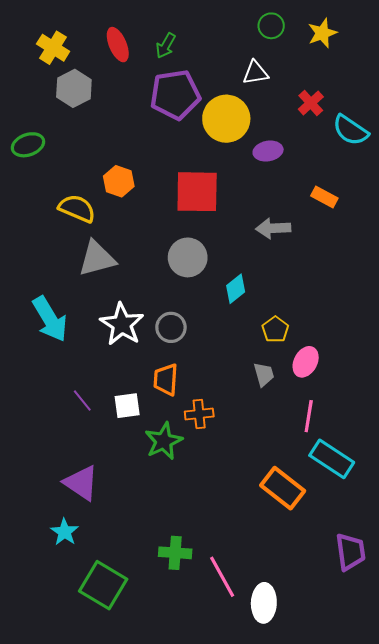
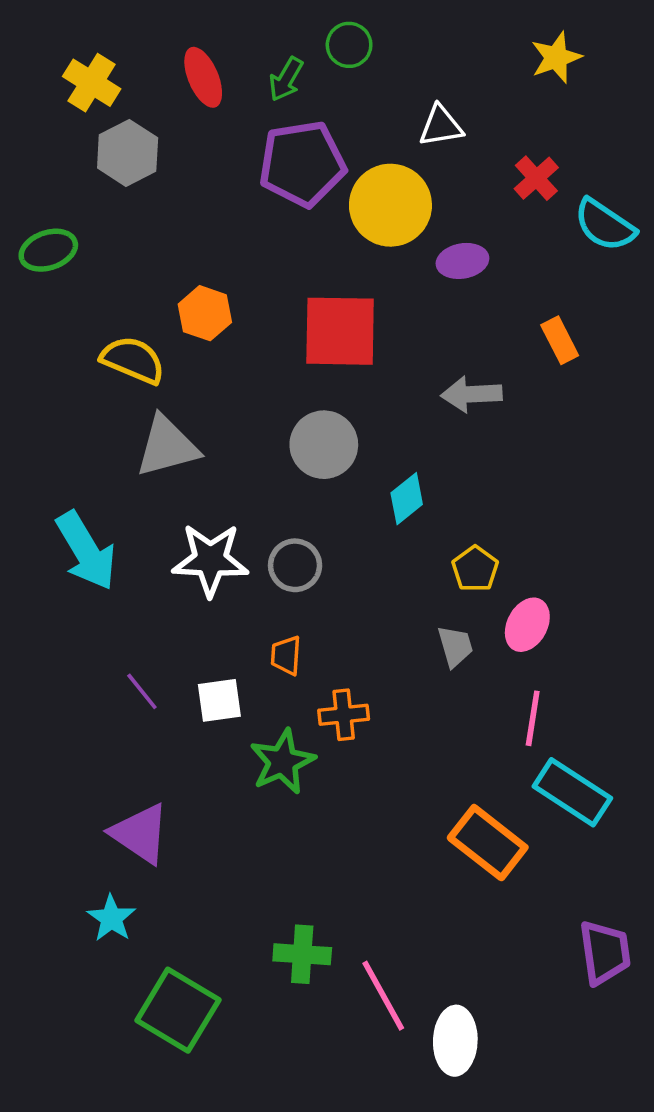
green circle: (271, 26) -> (349, 45), moved
orange rectangle: (324, 197) -> (560, 340), turned 35
white star: (122, 324) -> (210, 560), turned -30
orange trapezoid: (166, 380) -> (286, 655), size x0.7

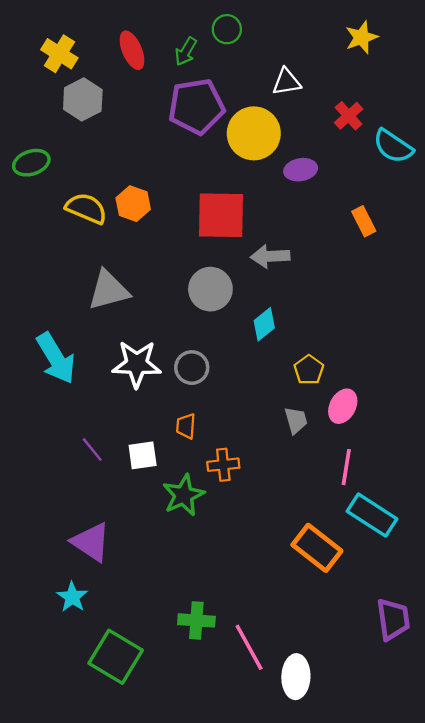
yellow semicircle: (133, 360) -> (86, 208), moved
gray arrow: (471, 394) -> (270, 256), moved

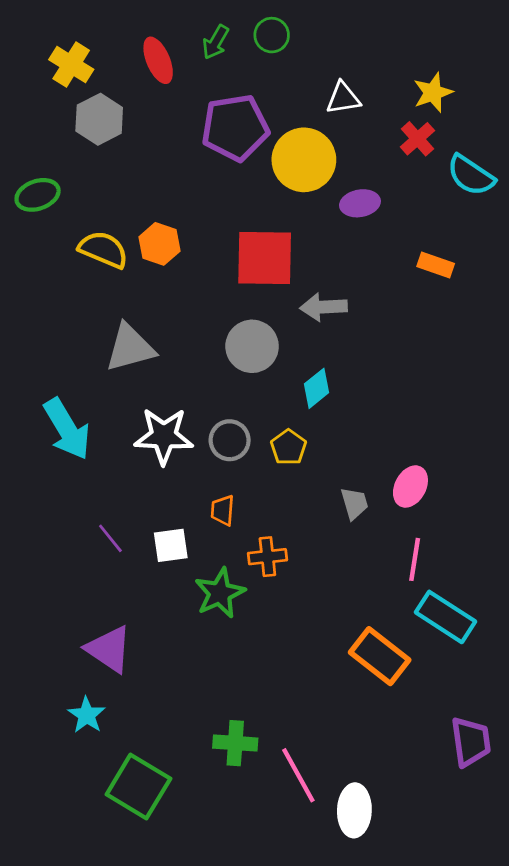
yellow star: (361, 37) -> (433, 93), moved
green arrow: (186, 51) -> (216, 42), moved
orange rectangle: (364, 221) -> (436, 265), turned -44
yellow pentagon: (309, 370) -> (288, 447), moved

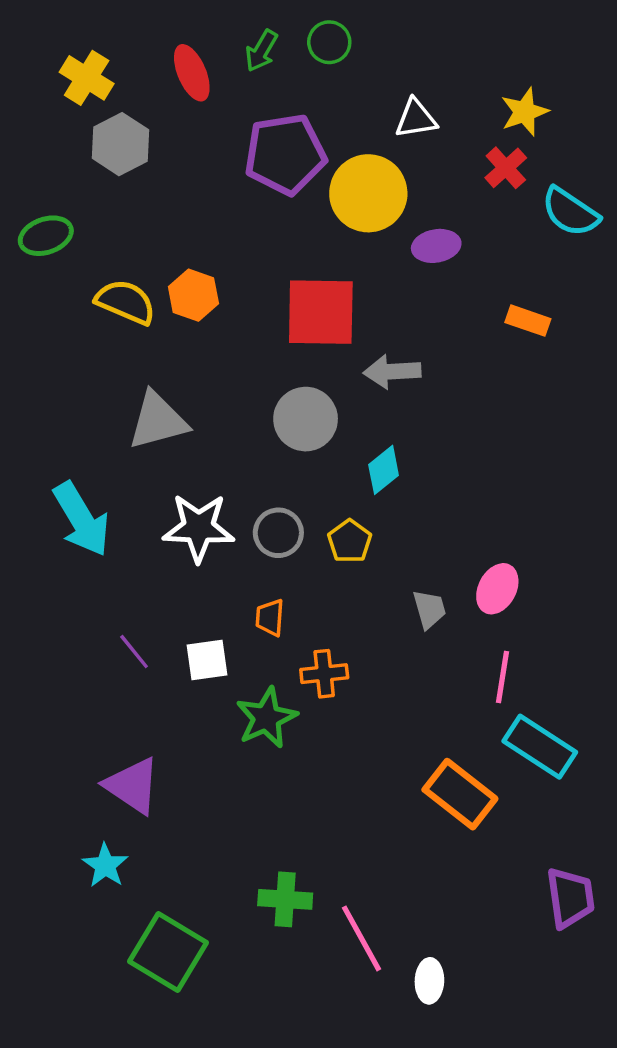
white ellipse: (354, 810) -> (429, 981), size x0.7

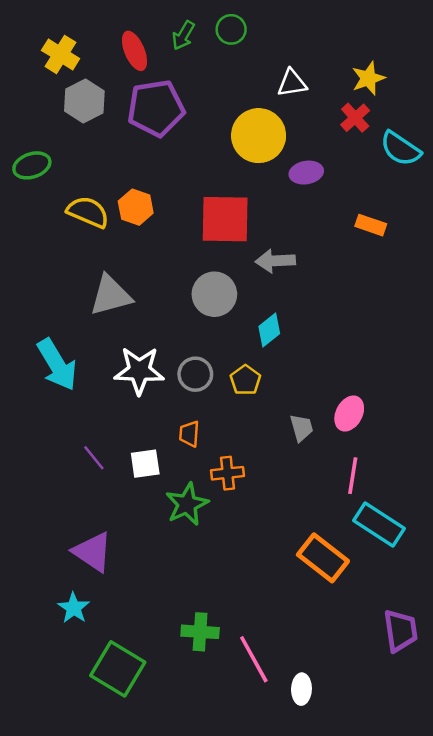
purple pentagon: (285, 154) -> (156, 108), moved

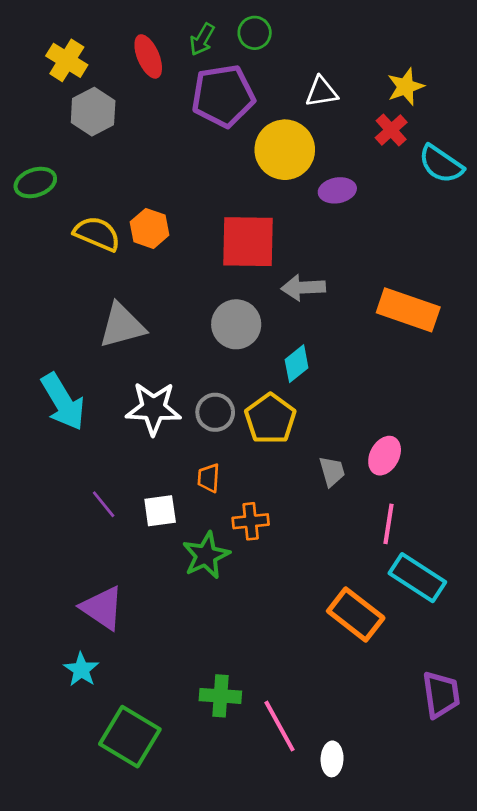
purple pentagon: (156, 108) -> (223, 96), moved
orange rectangle: (371, 225) -> (408, 310), moved, size x1.8
yellow pentagon: (245, 380) -> (270, 419), size x1.5

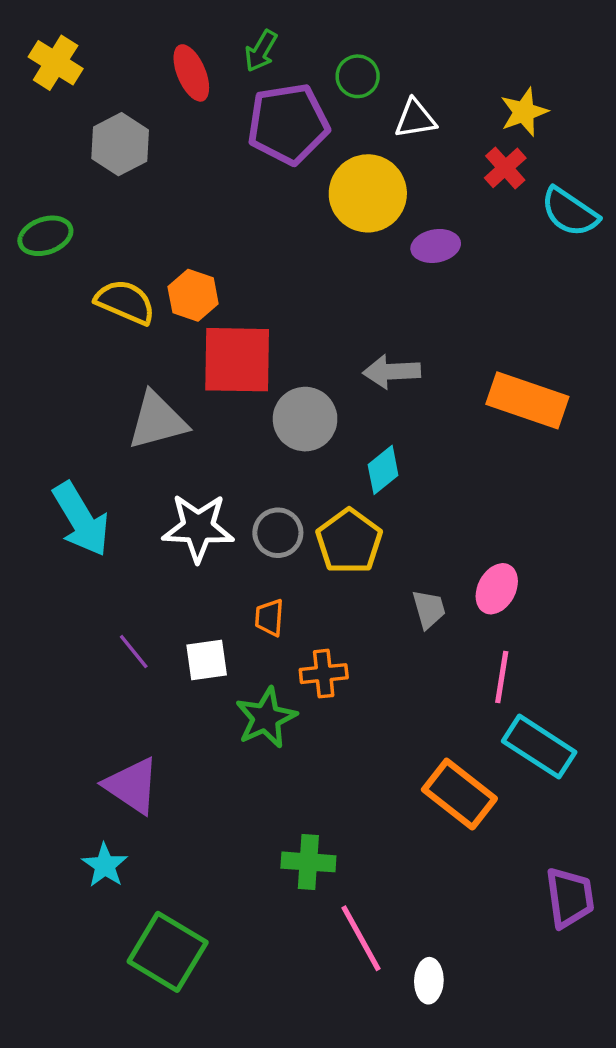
green circle: (255, 33) -> (358, 76), moved
yellow cross: (67, 60) -> (56, 63), moved
red square: (248, 242) -> (237, 360), moved
green cross: (220, 696) -> (308, 862), moved

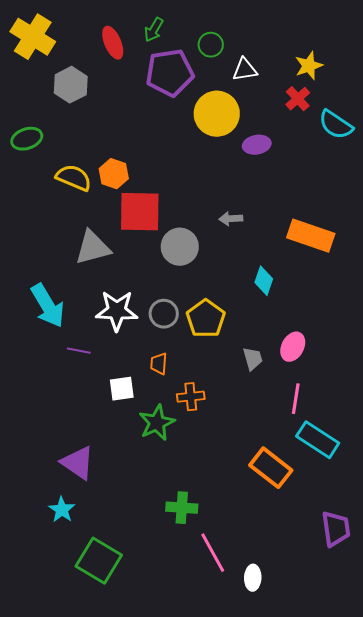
yellow cross: (56, 63) -> (33, 37), size x1.4
gray arrow: (392, 372) -> (231, 219), size x0.7
cyan diamond: (383, 470) -> (264, 281), moved, turned -32
purple line: (134, 652) -> (79, 351), moved, turned -40

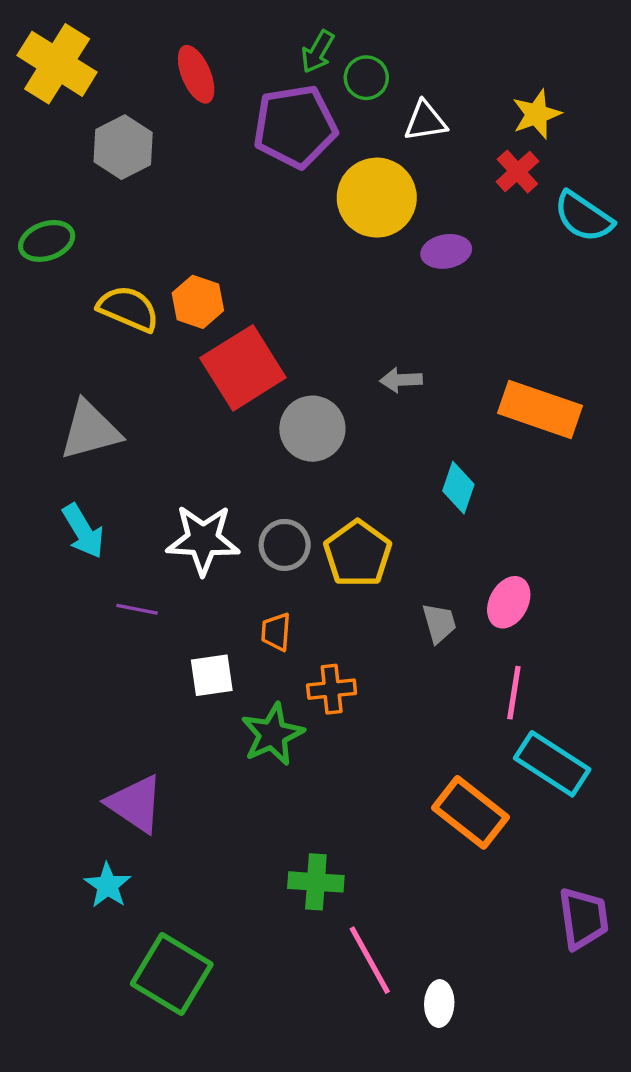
green arrow: (154, 30) -> (318, 52), moved
red square: (140, 212) -> (243, 368), turned -33
gray triangle: (93, 248) -> (90, 430), moved
cyan arrow: (48, 306) -> (83, 531), size x0.7

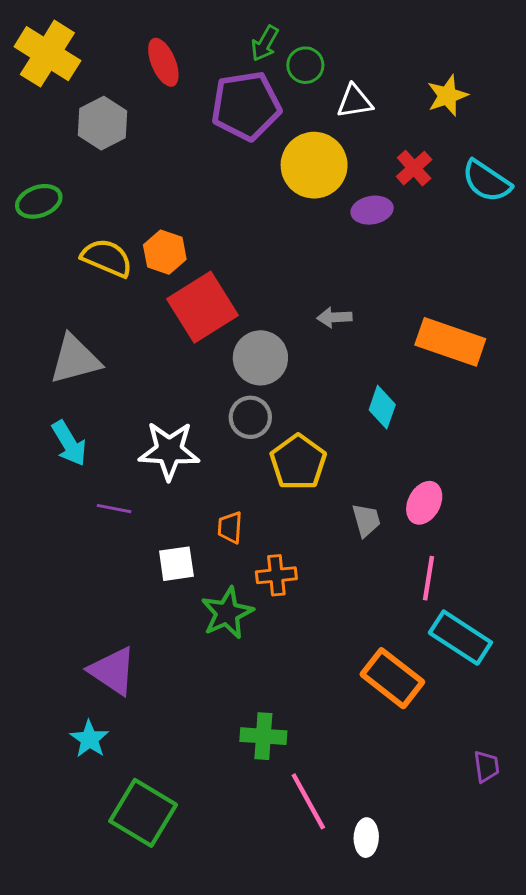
red cross: (517, 172) -> (414, 168), moved
gray circle: (285, 545) -> (250, 417), moved
purple trapezoid: (583, 918) -> (487, 767), size x0.6

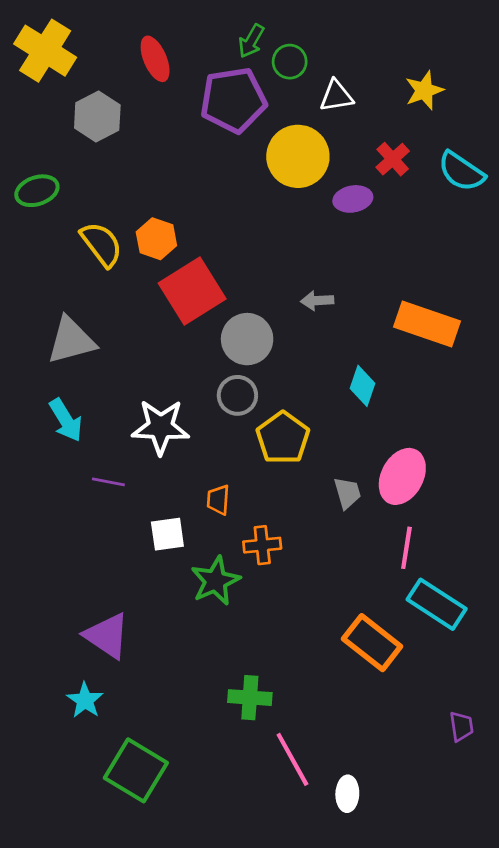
yellow semicircle: (107, 258) -> (101, 244), turned 30
pink ellipse: (424, 503) -> (402, 476), size x1.4

